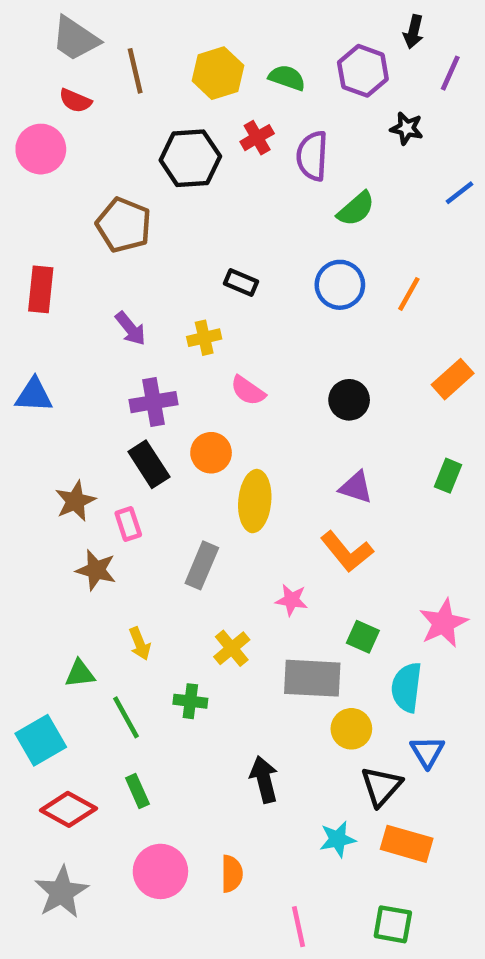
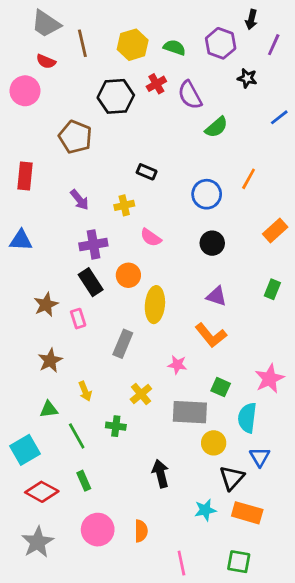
purple semicircle: (312, 156) -> (190, 95), turned -32
blue circle: (340, 285) -> (207, 194), moved
brown star: (96, 570) -> (50, 360), moved, turned 30

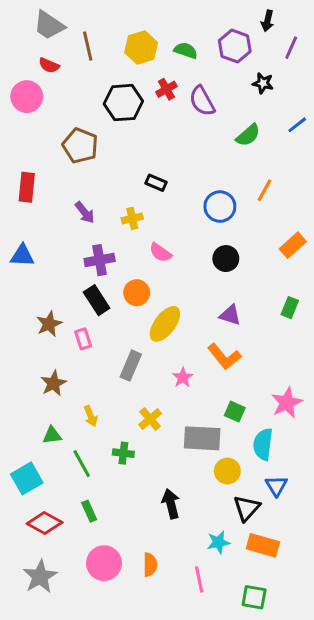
green semicircle: (216, 127) -> (248, 135), moved
yellow ellipse: (155, 305) -> (165, 324), turned 32
pink star: (177, 365) -> (183, 377), moved, turned 30
pink line: (181, 563) -> (199, 579), moved

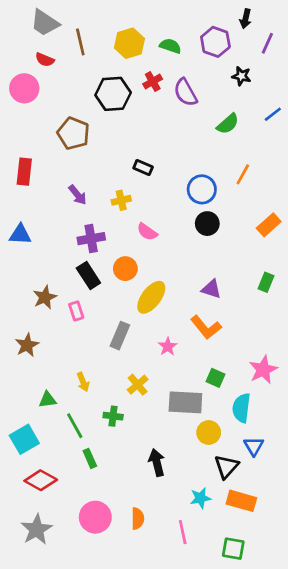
black circle: (226, 259) -> (207, 224), moved
brown star: (53, 383) -> (27, 345), moved
green rectangle: (89, 511) -> (90, 458), moved

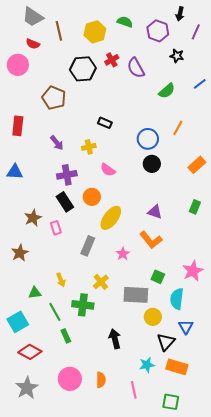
green semicircle: (170, 46) -> (125, 22), moved
green cross: (113, 416) -> (83, 305), size x1.5

